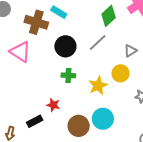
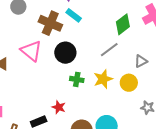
black circle: (65, 46) -> (65, 53), moved
yellow star: (98, 86) -> (103, 79), moved

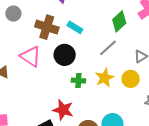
cyan rectangle: (74, 15) -> (75, 27), moved
red star: (59, 107) -> (63, 110), size x1.5

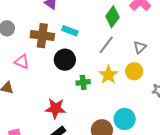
pink triangle: (30, 56) -> (22, 62), moved, size x0.7
red star: (63, 110) -> (55, 108), moved

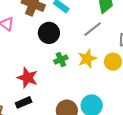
green cross: (83, 82) -> (61, 59), turned -32

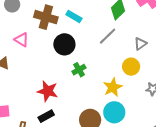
yellow star: (87, 59) -> (113, 87), moved

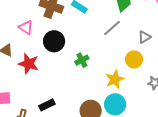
black circle: (64, 44) -> (54, 41), moved
red star: (48, 91) -> (29, 64), moved

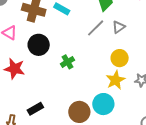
gray triangle: (144, 37) -> (119, 27), moved
yellow star: (115, 79) -> (115, 80), moved

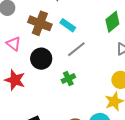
gray line: (96, 28) -> (76, 49), moved

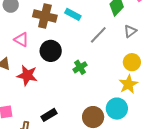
gray line: (76, 49) -> (98, 35), moved

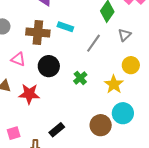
yellow star: (128, 84) -> (114, 84), moved

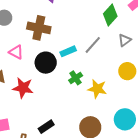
cyan rectangle: (65, 27) -> (68, 51), moved, turned -49
yellow star: (114, 84) -> (97, 89), moved, turned -30
cyan circle: (123, 113) -> (125, 119), moved

